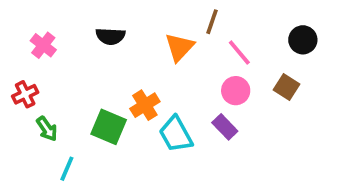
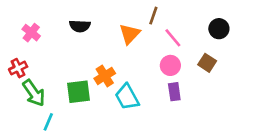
green square: (109, 127) -> (78, 92), turned -30
purple rectangle: (225, 127) -> (174, 92), moved, turned 36
green arrow: (47, 129) -> (34, 93), size x1.5

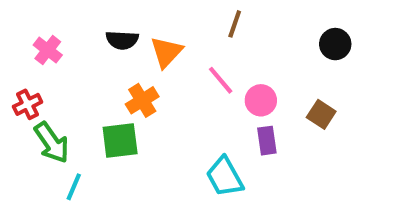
orange triangle: (130, 34) -> (166, 52), moved
pink line: (173, 38) -> (221, 80), moved
brown square: (207, 63) -> (321, 114), moved
orange cross: (105, 76) -> (142, 100), moved
cyan trapezoid: (127, 97) -> (225, 177), moved

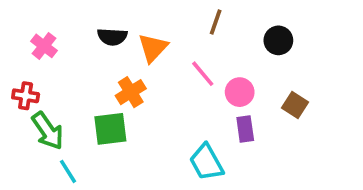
black circle: (335, 44) -> (278, 40), moved
red cross: (28, 104) -> (26, 96), turned 35
cyan line: (74, 187) -> (68, 171), turned -55

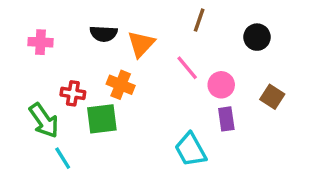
pink cross: (44, 46) -> (41, 42), turned -35
orange cross: (131, 92) -> (121, 85), turned -36
red cross: (26, 96) -> (73, 93), moved

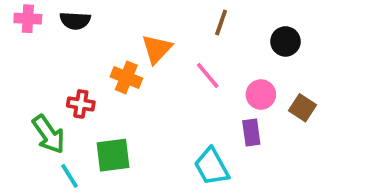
black semicircle: (104, 34) -> (75, 21), moved
pink cross: (41, 42) -> (28, 19), moved
orange cross: (121, 85) -> (126, 77), moved
pink circle: (221, 85) -> (261, 95), moved
green square: (102, 119) -> (113, 155), moved

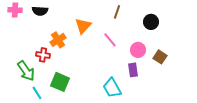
orange cross: (126, 77) -> (58, 40), moved, turned 35
green square: (113, 155) -> (60, 82), turned 30

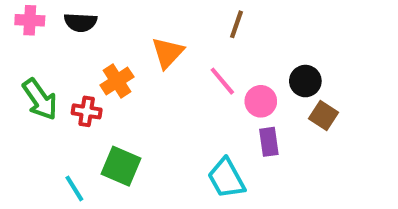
black circle: (151, 22) -> (305, 81), moved
pink circle: (138, 50) -> (261, 101), moved
green arrow: (26, 71) -> (40, 99), moved

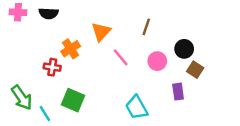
brown line: (236, 24) -> (146, 27), moved
pink line: (222, 81) -> (121, 57), moved
green arrow: (40, 99) -> (22, 98), moved
purple rectangle: (269, 142) -> (178, 92), moved

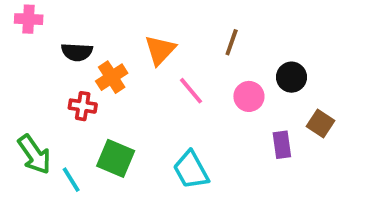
black semicircle: (49, 13) -> (77, 52), moved
brown square: (195, 70) -> (320, 124), moved
cyan trapezoid: (136, 107) -> (191, 170), moved

